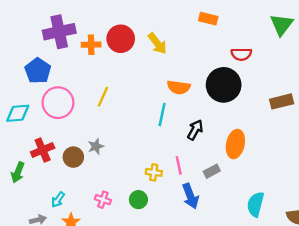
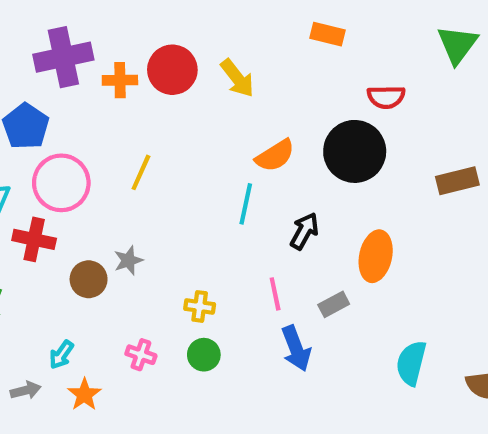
orange semicircle: (179, 87) -> (275, 156), turned -40
red cross: (43, 150) -> (34, 239), moved, turned 35
yellow cross: (154, 172) -> (200, 306), moved

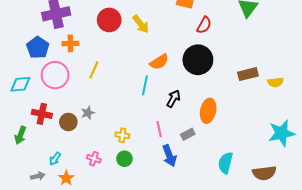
orange cross: (120, 80) -> (70, 43), moved
red semicircle: (386, 97) -> (204, 25), moved, turned -60
red cross: (34, 239) -> (42, 114), moved

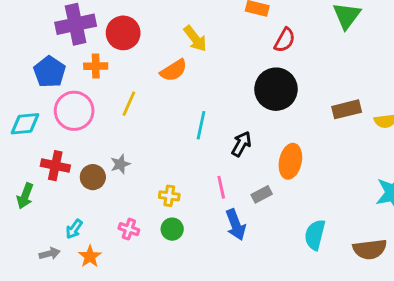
red circle: (109, 20) -> (123, 33), moved
orange semicircle: (159, 62) -> (174, 70), moved

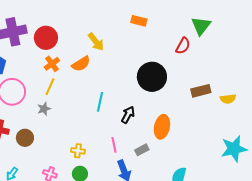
red semicircle: (285, 40) -> (183, 46), moved
orange cross: (96, 66) -> (52, 64), moved, turned -35
gray star: (120, 164) -> (44, 109), moved

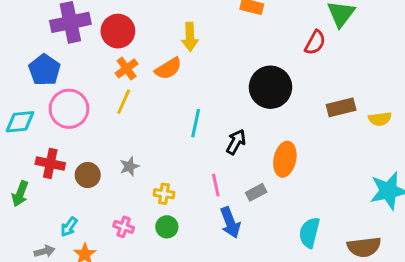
yellow arrow: (96, 42) -> (190, 37), turned 36
gray star: (44, 109) -> (129, 166), moved

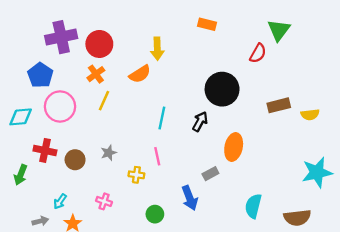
orange cross: (127, 68) -> (96, 74), moved
black arrow: (236, 142) -> (200, 122), moved
pink line: (216, 185) -> (157, 156), moved
green circle: (167, 227) -> (155, 214), moved

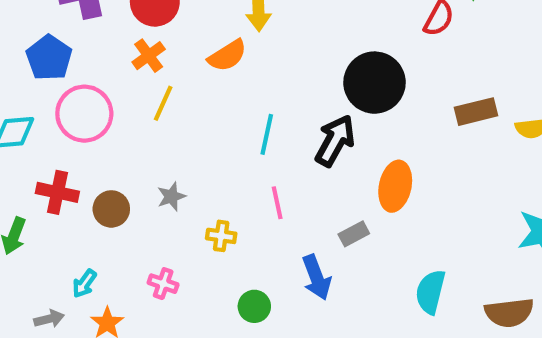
black arrow: (200, 122) -> (335, 141), size x1.4
pink line: (157, 156) -> (277, 203), moved

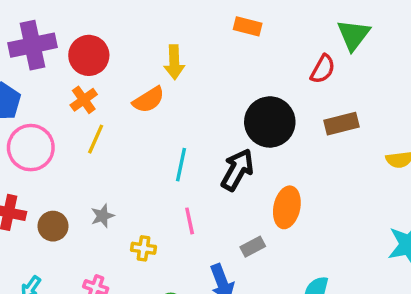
brown rectangle: (476, 112) -> (341, 124), moved

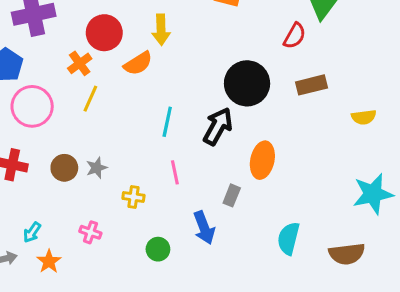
red circle: (89, 55) -> (104, 33), moved
brown circle: (53, 226) -> (64, 168), moved
gray rectangle: (253, 247) -> (232, 195), turned -40

